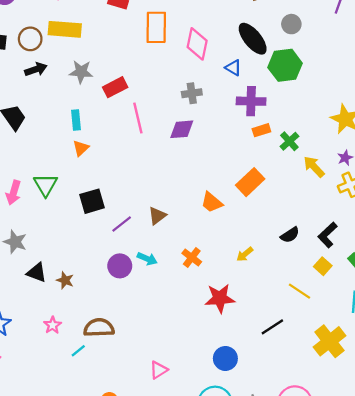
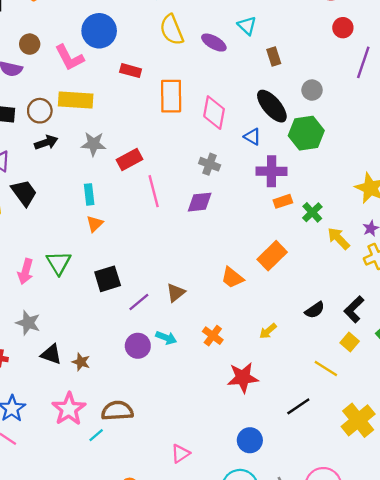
gray cross: (192, 93) -> (210, 164), turned 30
pink star: (53, 325) -> (69, 409), size x1.8

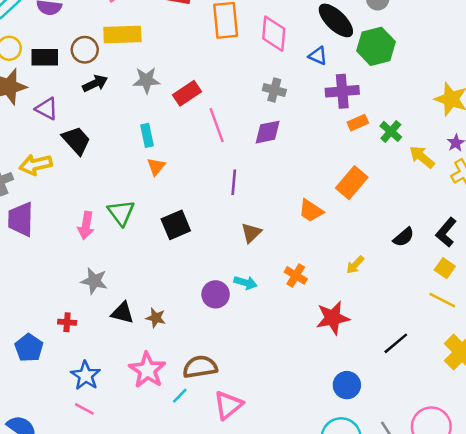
purple line: (139, 302) -> (234, 182), moved, turned -40
yellow line: (326, 368) -> (442, 300), moved
pink triangle: (180, 454) -> (228, 405), moved, size x1.4

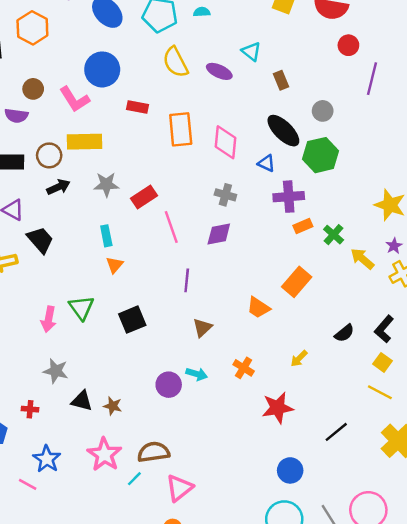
pink line: (84, 409) -> (28, 484), moved

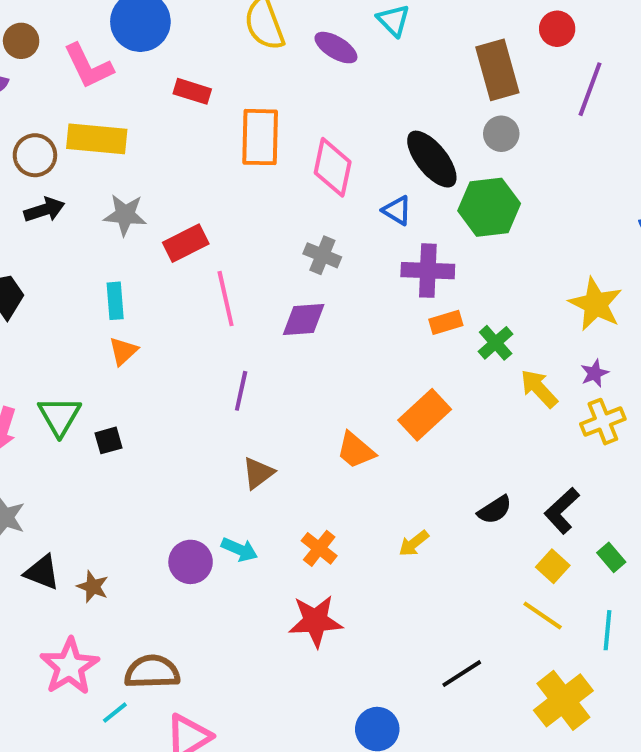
brown rectangle: (281, 80) -> (497, 70), moved, size x1.8
black square: (132, 320) -> (109, 440), moved, size x0.6
red star: (278, 408) -> (315, 621), moved

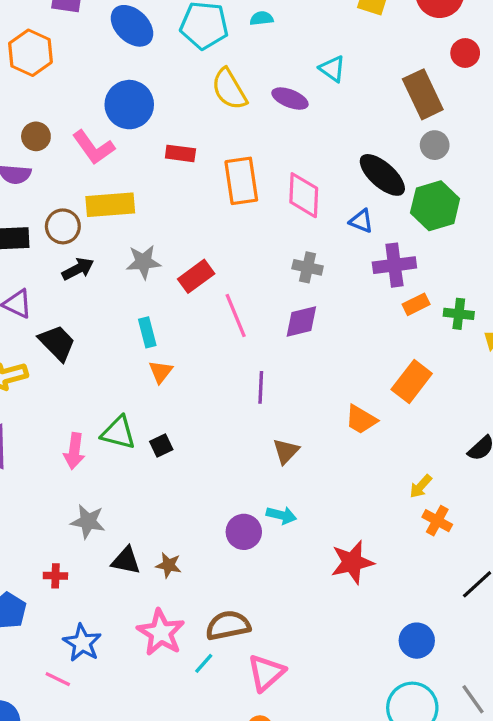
green cross: (496, 343) -> (459, 314), turned -32
green triangle: (60, 416) -> (118, 433), turned -36
orange cross: (319, 548) -> (437, 521), moved

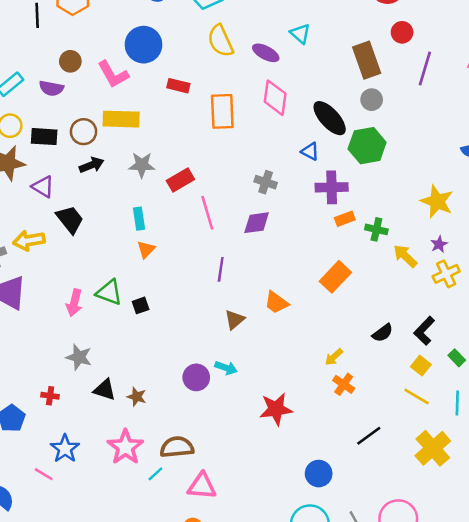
pink diamond: (304, 195) -> (275, 98), moved
orange trapezoid: (361, 420) -> (276, 302), moved
pink triangle: (266, 673) -> (202, 486), turned 40

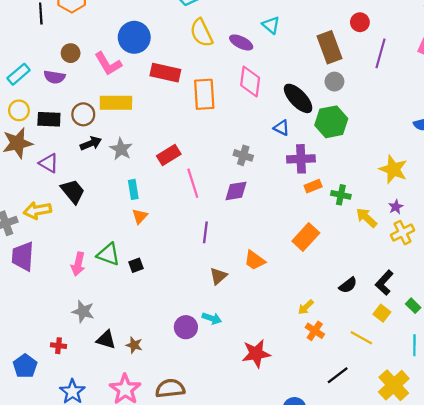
red rectangle: (178, 86) -> (165, 73), size x1.5
gray star: (142, 165) -> (121, 149), moved, turned 30
yellow line: (417, 397) -> (361, 338), moved

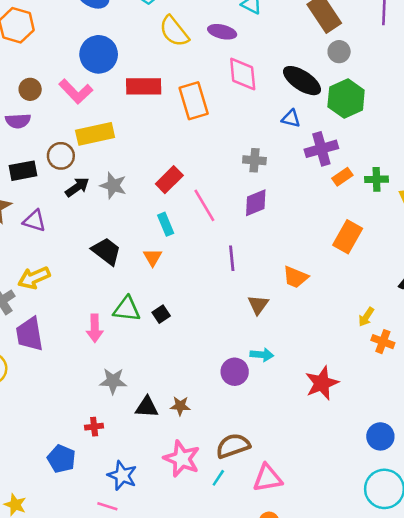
cyan rectangle: (133, 189) -> (166, 224), moved
black trapezoid: (73, 191) -> (106, 251), moved

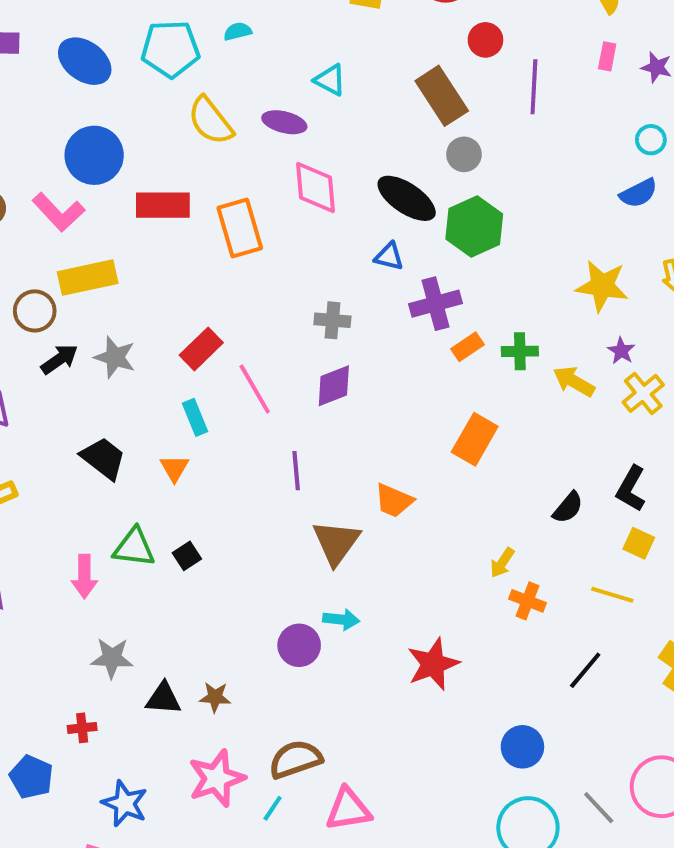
brown triangle: (258, 305) -> (336, 543), size x1.5
pink star: (182, 459) -> (217, 778), turned 30

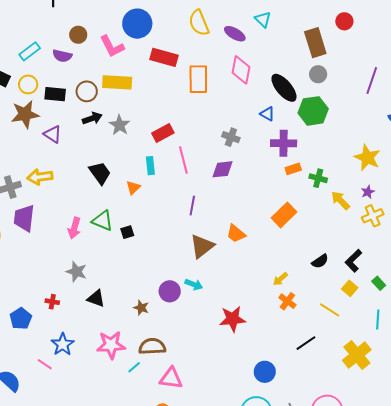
purple line: (534, 87) -> (372, 80), moved
brown star: (215, 697) -> (141, 308), moved

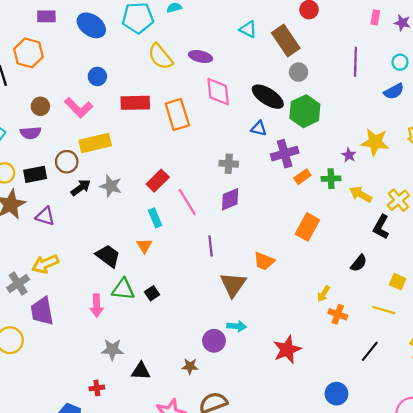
cyan triangle: (263, 19) -> (248, 29), moved
blue circle: (137, 24) -> (97, 76), size x0.6
black trapezoid: (100, 173) -> (108, 256), moved
purple star: (368, 192) -> (349, 155), moved
black L-shape: (353, 261) -> (381, 227), moved

